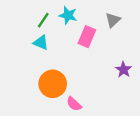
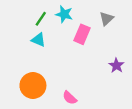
orange circle: (53, 84) -> (33, 86), moved

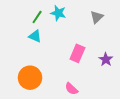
pink rectangle: (82, 34) -> (77, 53), moved
pink semicircle: (70, 98) -> (71, 89), moved

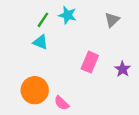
pink semicircle: (71, 89) -> (62, 103), moved

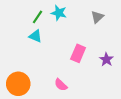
orange circle: (35, 90) -> (18, 84), moved
pink semicircle: (62, 103) -> (61, 85), moved

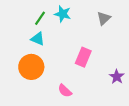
purple star: (106, 60) -> (117, 77), moved
orange circle: (18, 84) -> (31, 67), moved

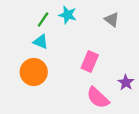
gray triangle: (104, 18) -> (112, 20), turned -40
pink semicircle: (65, 91) -> (98, 98), moved, size x1.5

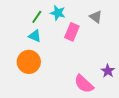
pink rectangle: (90, 62) -> (72, 32), moved

